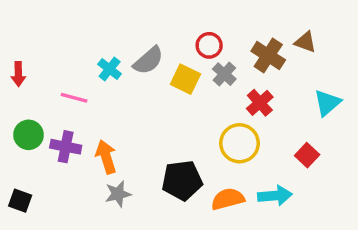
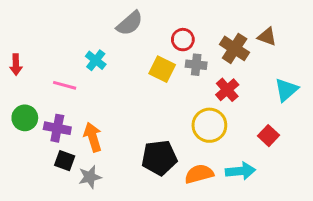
gray semicircle: (148, 61) -> (130, 23), moved
gray cross: (224, 74) -> (196, 65), turned -36
gray star: (118, 194) -> (90, 177), moved
black square: (20, 201) -> (65, 161), moved

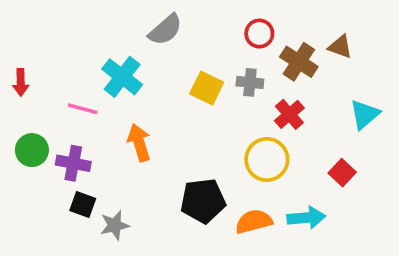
red circle: (183, 40) -> (259, 34), moved
cyan cross: (96, 60) -> (122, 77), size x1.5
orange arrow: (93, 137) -> (139, 143), moved

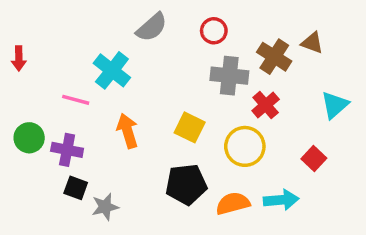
red circle: (259, 34) -> (214, 31), moved
red arrow: (21, 82) -> (19, 58), moved
gray cross: (250, 82) -> (229, 76), size x1.5
yellow square: (207, 88) -> (190, 127), moved

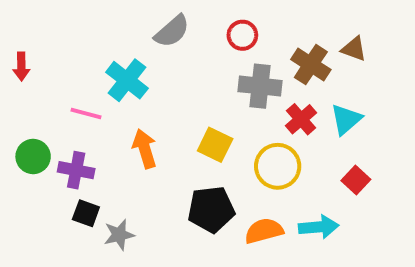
cyan triangle: (335, 105) -> (346, 119), moved

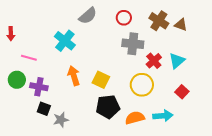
brown cross: (311, 65) -> (159, 21), moved
pink line: (86, 113) -> (29, 58), moved
yellow square: (215, 145) -> (101, 80), moved

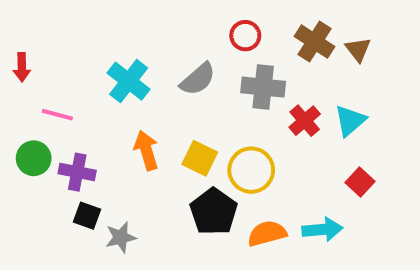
gray semicircle: (88, 16) -> (198, 79), moved
brown triangle: (181, 25) -> (358, 49), turned 32
yellow circle: (142, 85) -> (251, 170), moved
black pentagon: (108, 107) -> (214, 212), turned -30

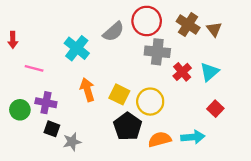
red circle: (245, 36) -> (147, 21), size x1.6
gray semicircle: (198, 79) -> (113, 32), moved
green circle: (34, 158) -> (20, 110), moved

